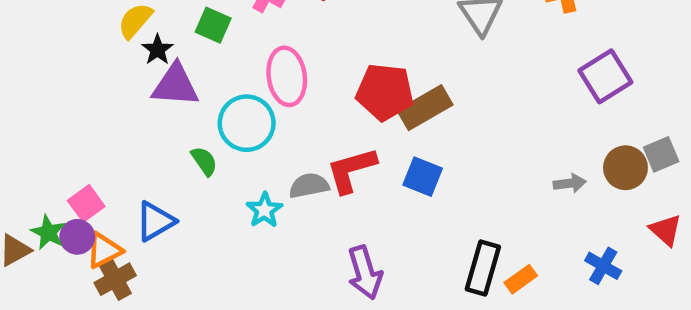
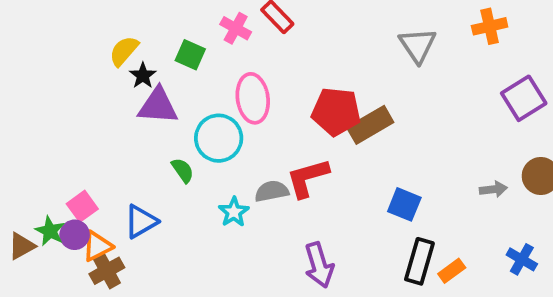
blue square: (423, 177) -> (404, 204), moved

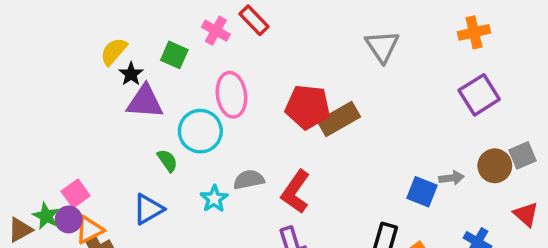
orange cross: (490, 26) -> (474, 32), moved
red L-shape: (308, 178) -> (296, 192), moved, turned -39
blue square: (404, 204) -> (422, 192), moved
blue triangle: (141, 221) -> (148, 209), moved

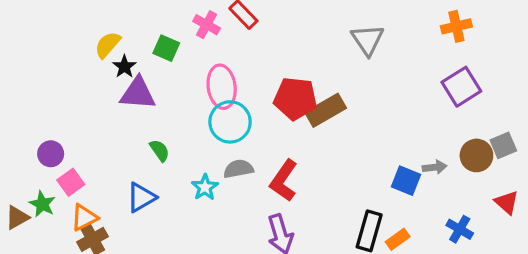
cyan circle: (200, 131) -> (230, 122), moved
purple circle: (69, 219) -> (51, 154), moved

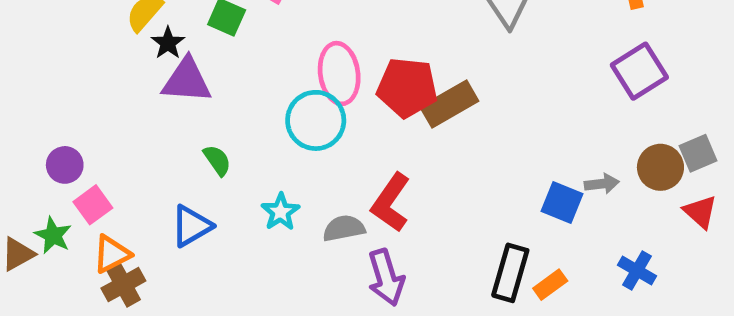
pink ellipse: (222, 87) -> (339, 73), moved
gray semicircle: (238, 169) -> (344, 228), moved
red triangle: (507, 202) -> (700, 212), moved

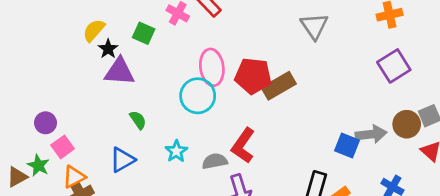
gray arrow: (602, 184) -> (371, 134), size x1.5

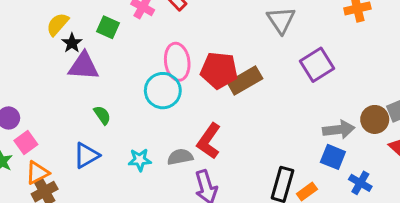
purple square: (394, 66) -> (317, 65), moved
blue square: (347, 146) -> (333, 157), moved
cyan star: (176, 151) -> (140, 160), moved, turned 30

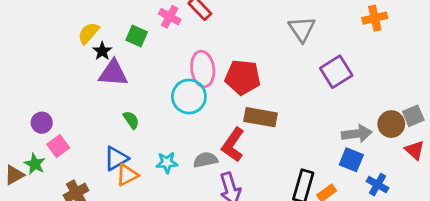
brown rectangle: (245, 81) -> (261, 117), moved, turned 40
orange triangle: (37, 173) -> (127, 175), moved

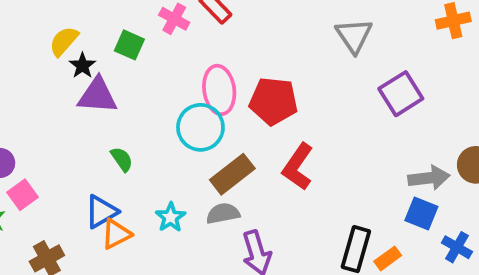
brown rectangle: (261, 117) -> (232, 174), moved, turned -48
red L-shape: (233, 145) -> (298, 167), moved
cyan star: (167, 163) -> (170, 217), turned -30

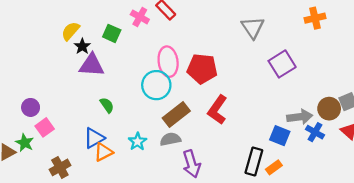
blue square: (421, 214) -> (280, 136), moved
blue cross: (457, 247) -> (315, 132), moved

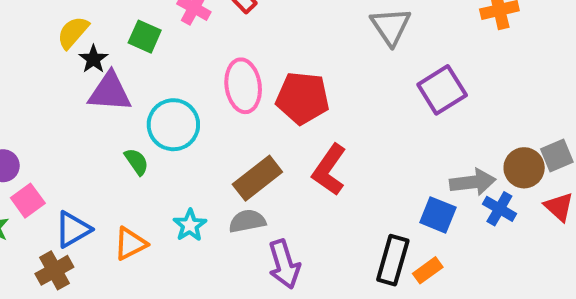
cyan circle: (156, 85) -> (173, 125), moved
blue triangle: (94, 138) -> (73, 229), moved

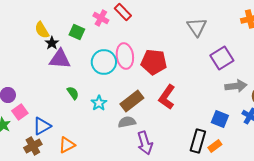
yellow semicircle: (73, 32) -> (42, 30), turned -72
cyan circle: (173, 125) -> (104, 62), moved
gray arrow: (473, 182) -> (236, 86), moved
cyan star: (190, 225) -> (99, 103), moved
orange triangle: (130, 244) -> (67, 145), moved

